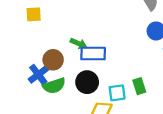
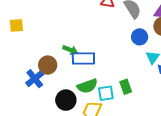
yellow square: (34, 14) -> (16, 25), moved
black circle: (87, 82) -> (66, 100), moved
green semicircle: (54, 86) -> (87, 86), moved

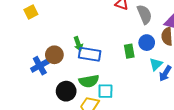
yellow square: (16, 25) -> (31, 12), turned -32
green arrow: (70, 50) -> (78, 44), turned 40
green rectangle: (126, 87) -> (129, 51), moved

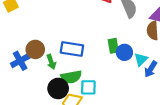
blue circle: (147, 43) -> (124, 52), moved
green arrow: (78, 44) -> (51, 62), moved
black circle: (66, 91) -> (58, 88), moved

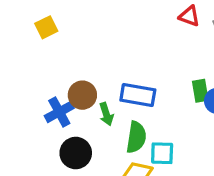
green semicircle: (71, 77) -> (136, 137), turned -72
black circle: (58, 88) -> (76, 153), moved

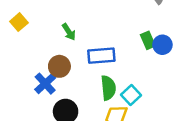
green arrow: (106, 114) -> (69, 32), moved
cyan square: (162, 153) -> (131, 95), turned -30

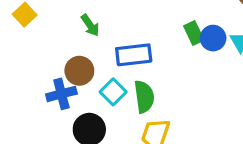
blue cross: (45, 84) -> (61, 94), turned 30
cyan square: (131, 95) -> (113, 92), moved

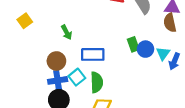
blue cross: (61, 94) -> (58, 80), moved

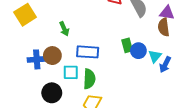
yellow square: (25, 21) -> (25, 15), size x1.5
cyan square: (77, 77) -> (71, 72), turned 35
blue cross: (58, 80) -> (37, 59), moved

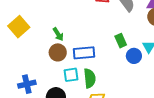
blue circle: (138, 51) -> (134, 56), moved
brown circle: (52, 56) -> (58, 52), moved
blue cross: (37, 59) -> (27, 84), moved

